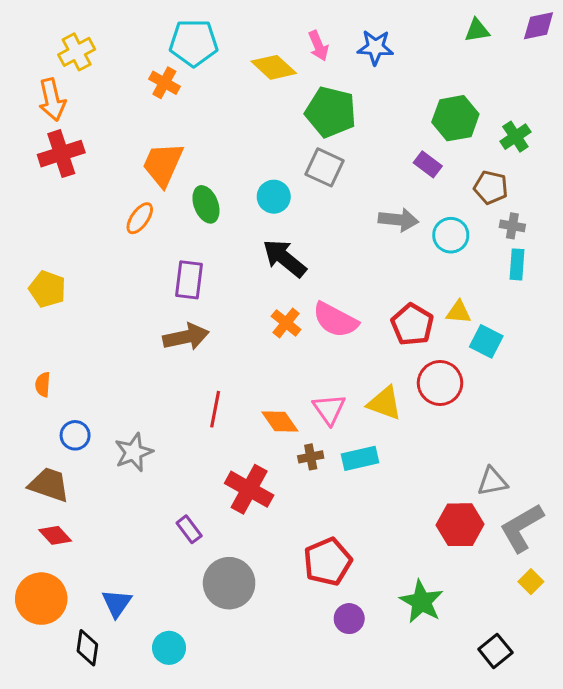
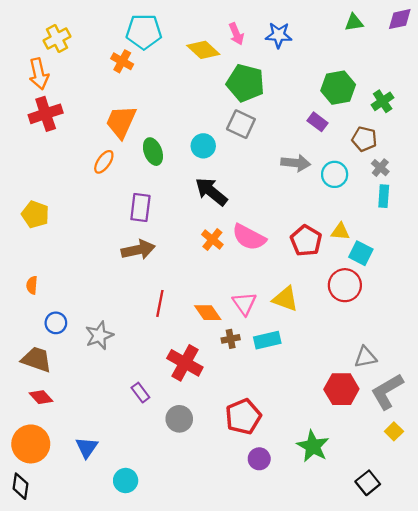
gray cross: (512, 226) -> (380, 168), turned 30
red circle: (440, 383) -> (345, 285), moved
gray circle: (229, 583) -> (179, 419), moved, size x0.7
black diamond: (87, 648) -> (20, 486), moved

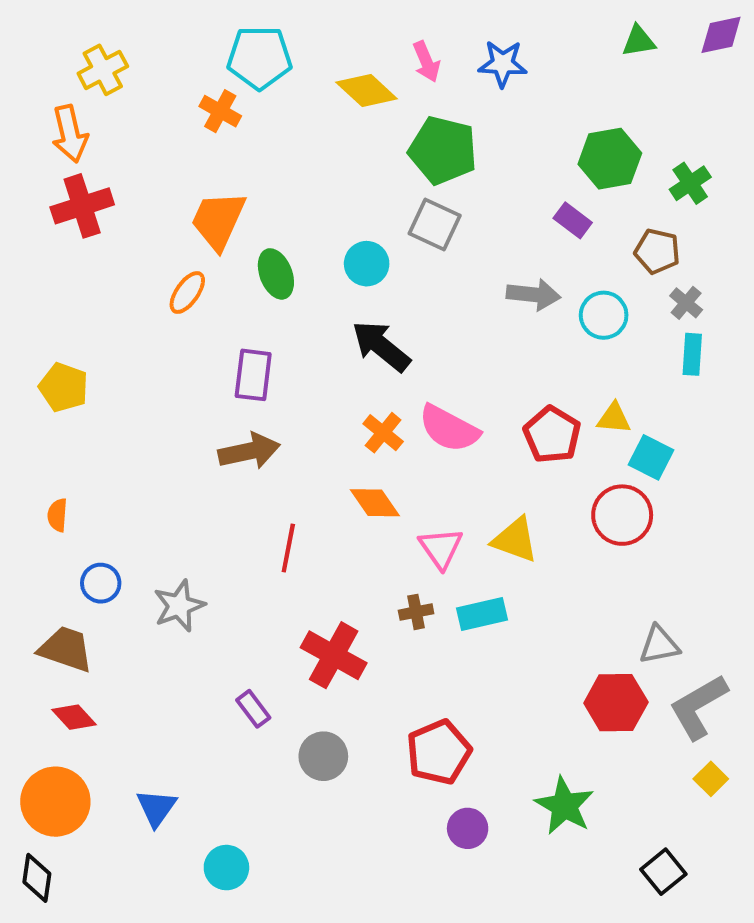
orange diamond: (208, 313) -> (375, 503), moved

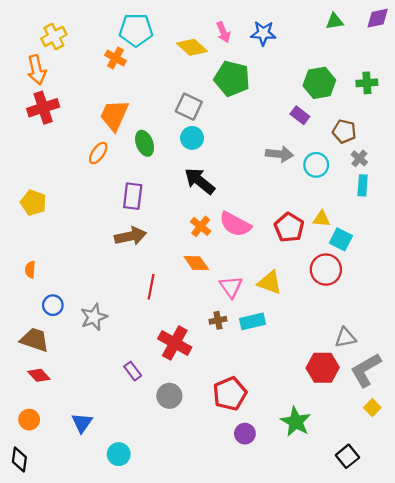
green cross: (690, 183) -> (367, 83), moved, turned 30
gray square: (435, 224) -> (189, 107), moved
orange circle: (55, 802) -> (29, 420), size x0.6

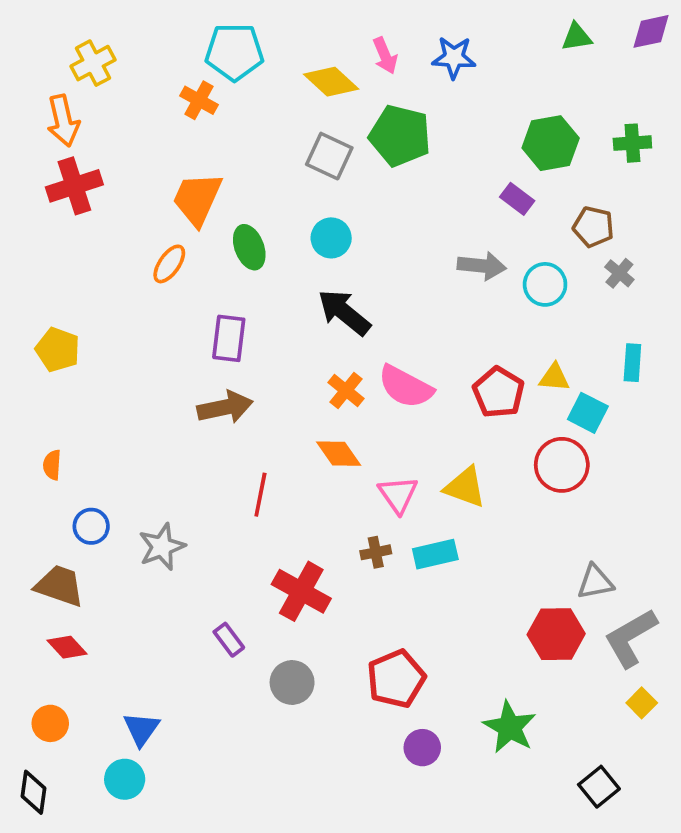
gray square: (189, 107) -> (329, 156), moved
cyan rectangle: (363, 185) -> (632, 363), moved
cyan circle: (119, 454) -> (125, 779), moved

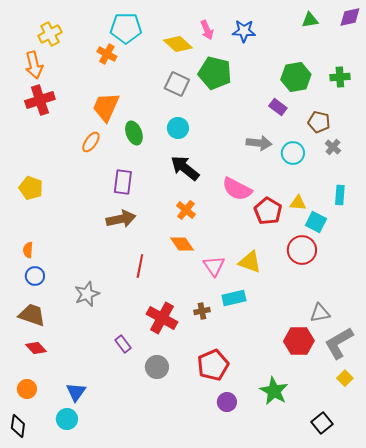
pink semicircle: (406, 387) -> (237, 189), moved
blue circle: (91, 526) -> (35, 276), moved
brown cross: (376, 552) -> (202, 311), moved

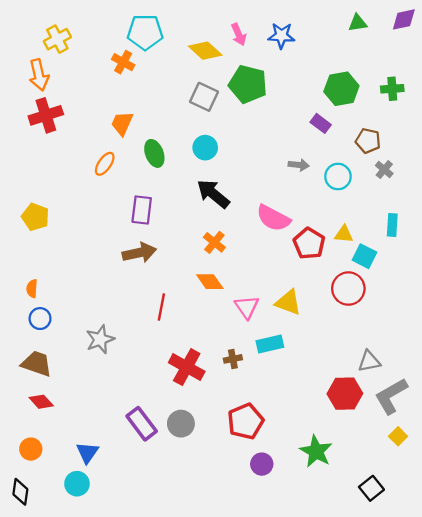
orange trapezoid: (106, 107) -> (122, 123), size x0.7
gray arrow: (259, 143) -> (299, 165), size x0.7
purple rectangle: (123, 344) -> (142, 424), moved, size x1.6

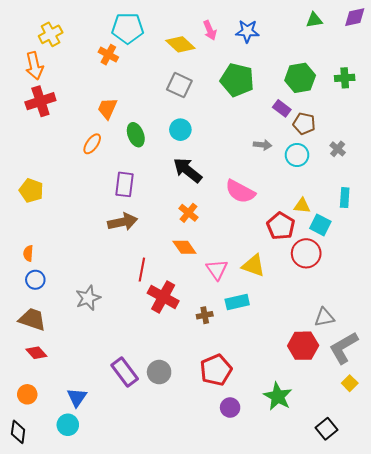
green pentagon: (248, 84) -> (237, 80), moved
brown pentagon: (368, 141) -> (304, 124), moved
red pentagon: (309, 243) -> (281, 226), moved
red cross: (187, 367) -> (163, 297), moved

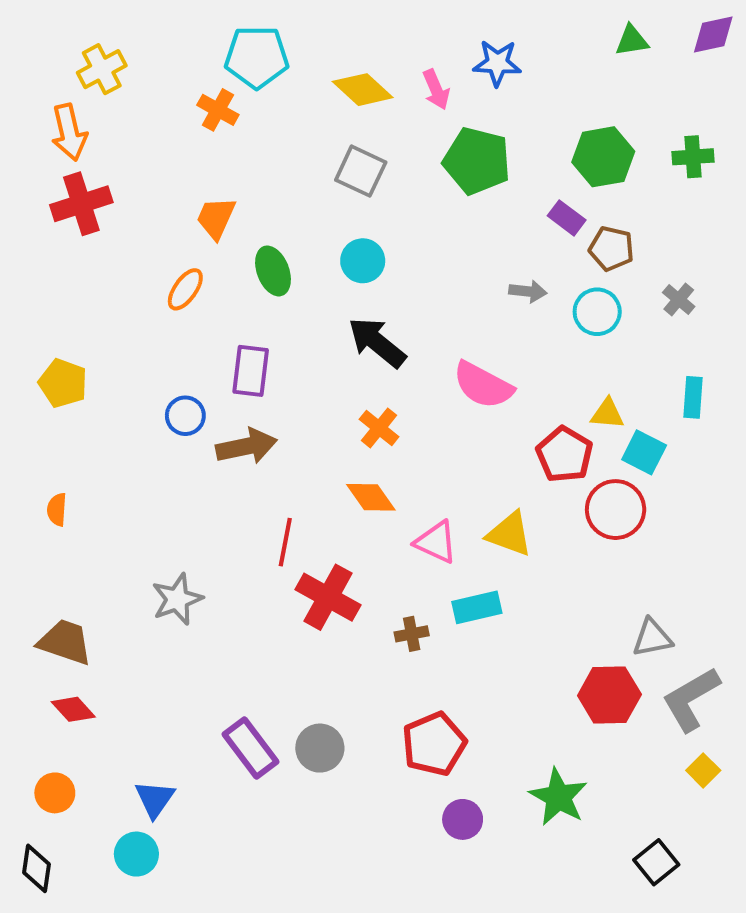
pink arrow: (210, 30) -> (436, 90), moved
pink triangle: (217, 270) -> (436, 542), turned -30
blue circle: (35, 280) -> (185, 416), moved

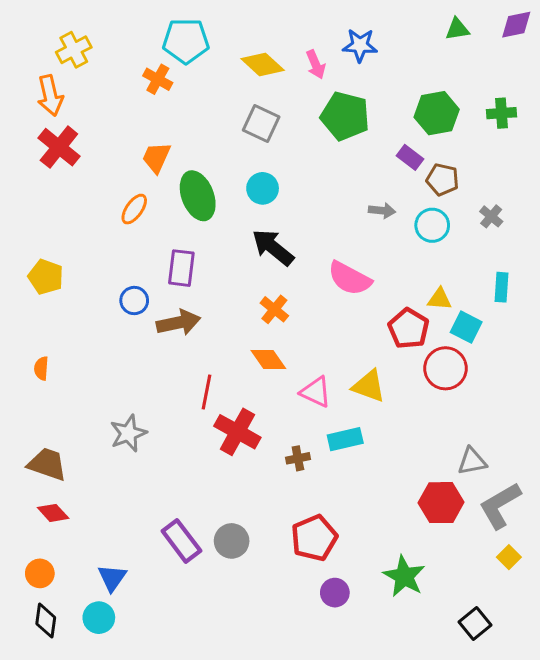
red cross: (81, 204) -> (59, 147), turned -33
green ellipse: (273, 271) -> (198, 196), size x1.4
black diamond: (37, 868) -> (46, 621), moved

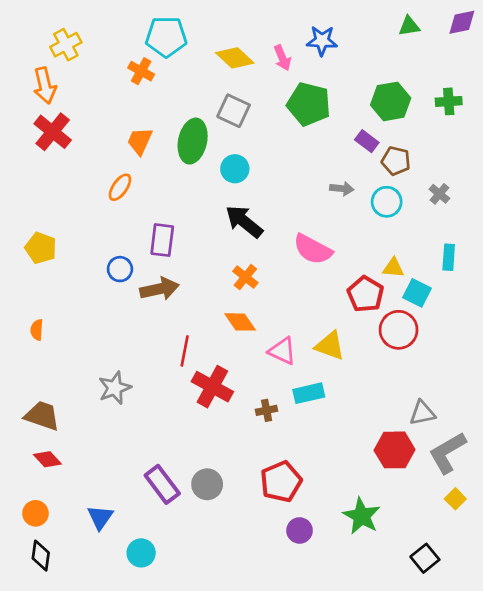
green ellipse: (198, 196) -> (193, 141), moved, turned 33
cyan circle: (99, 618) -> (141, 553), moved

